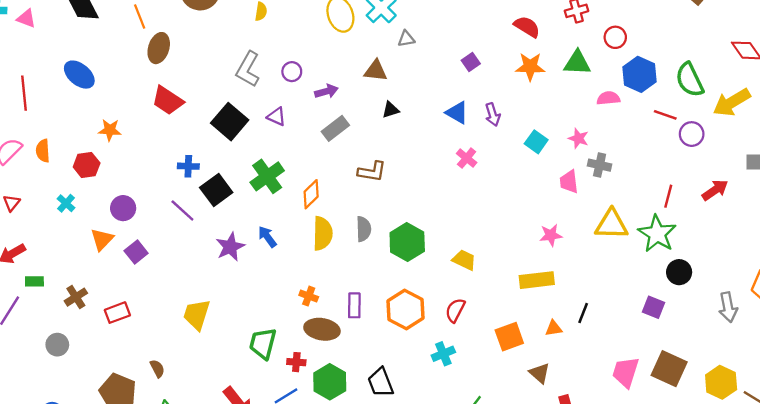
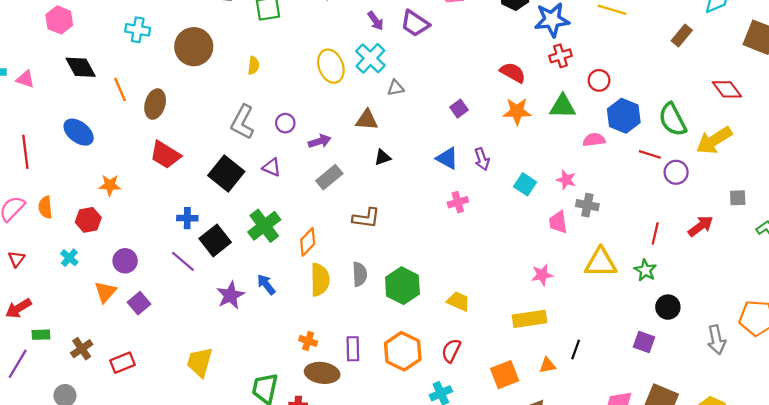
orange line: (140, 16) -> (120, 89), moved
pink cross: (467, 158) -> (458, 202), turned 36
green star: (657, 234) -> (645, 270), size x0.6

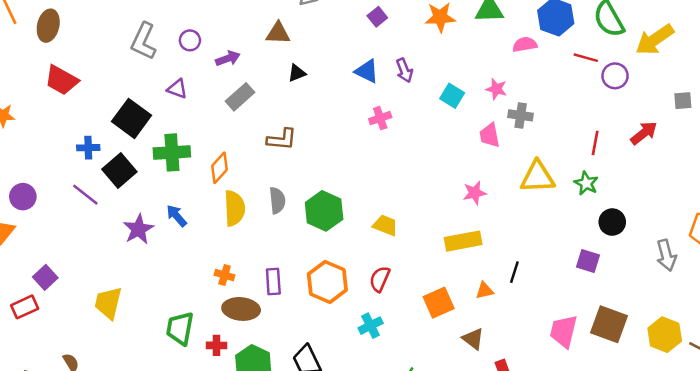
black square: (226, 173) -> (132, 118), moved
green cross: (264, 226) -> (172, 152), turned 36
purple square: (139, 303) -> (45, 277), moved

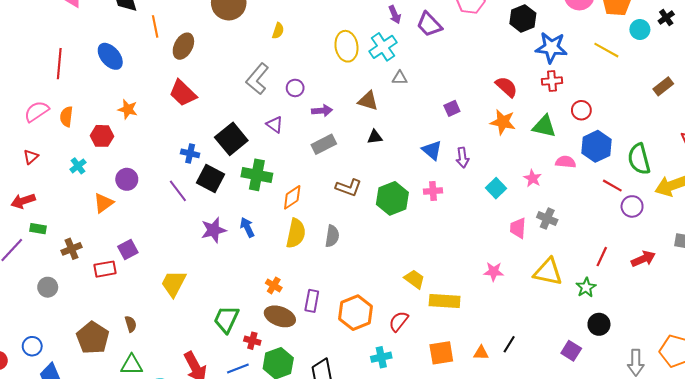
pink star: (496, 89) -> (533, 178), moved
black square: (119, 171) -> (210, 179), turned -36
green hexagon: (324, 211) -> (392, 198), moved
yellow rectangle: (463, 241) -> (445, 301), moved

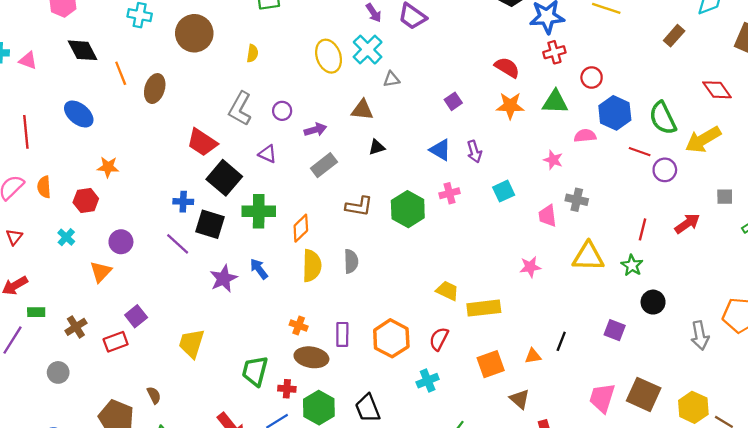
red trapezoid: (183, 93) -> (202, 142), moved
cyan square: (496, 188) -> (504, 191), moved, turned 30
purple square: (571, 351) -> (615, 330), moved

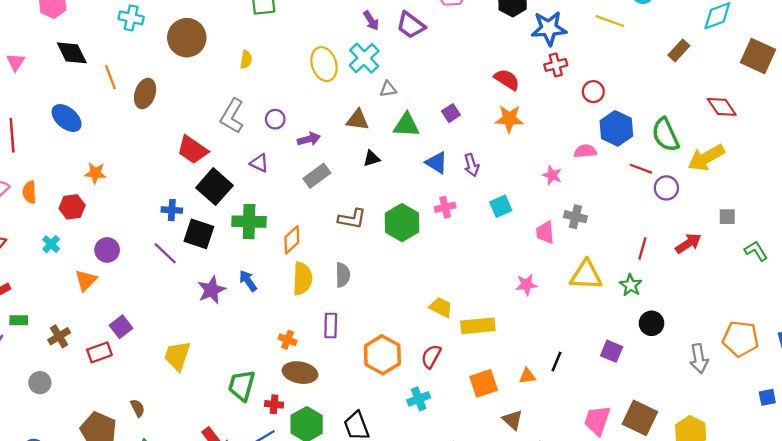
pink triangle: (28, 60) -> (16, 62), turned 42
green triangle: (555, 102) -> (406, 125), moved
purple rectangle: (342, 334) -> (331, 326), moved

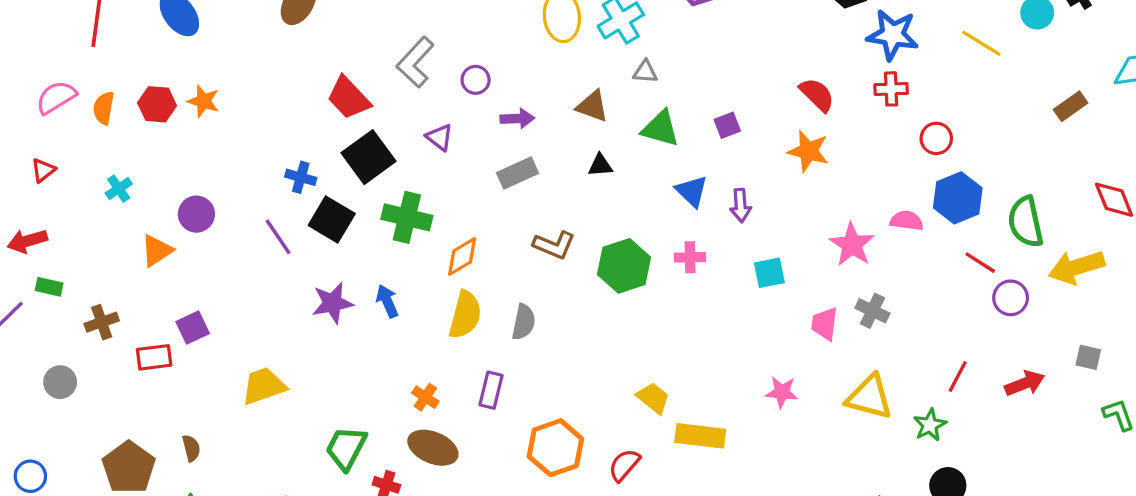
pink star: (552, 175) -> (852, 245), size x1.5
red hexagon: (72, 207) -> (157, 104), moved
yellow trapezoid: (177, 356) -> (264, 386), turned 40

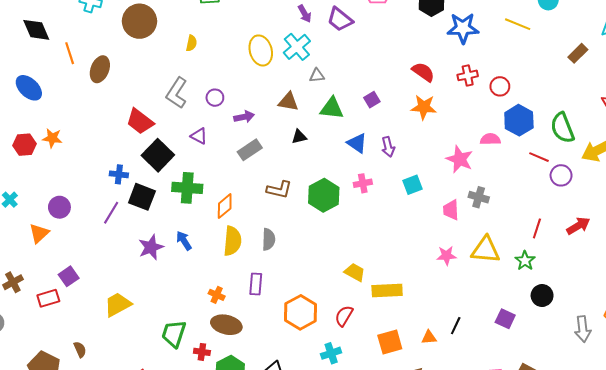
red cross: (891, 89) -> (468, 75), moved
purple line: (278, 237) -> (111, 213), turned 75
pink star: (782, 392) -> (446, 256), moved

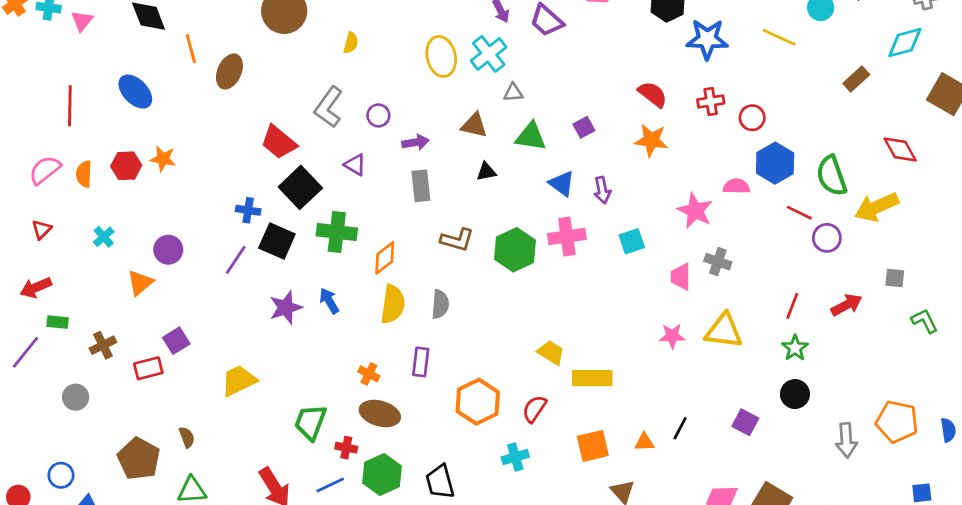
gray rectangle: (250, 150) -> (421, 186), turned -65
pink cross: (363, 183) -> (567, 237), size x1.5
green star: (525, 261) -> (795, 348), moved

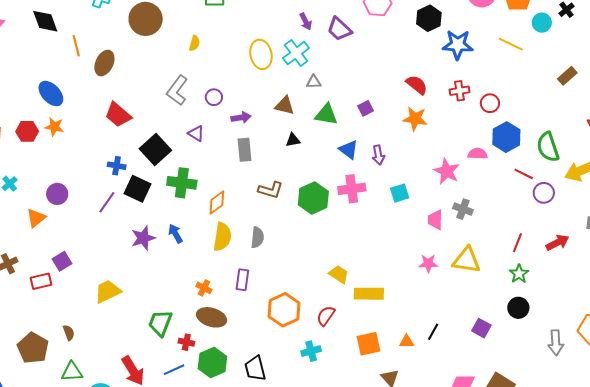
blue ellipse: (135, 92) -> (51, 94), moved
red trapezoid: (279, 142) -> (118, 115), moved

